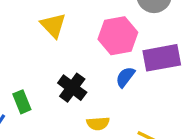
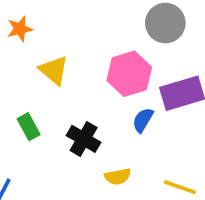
green rectangle: (22, 102) -> (29, 127), moved

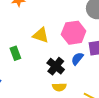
yellow triangle: (54, 70) -> (41, 35), moved, turned -30
black cross: (84, 139) -> (56, 66), moved

